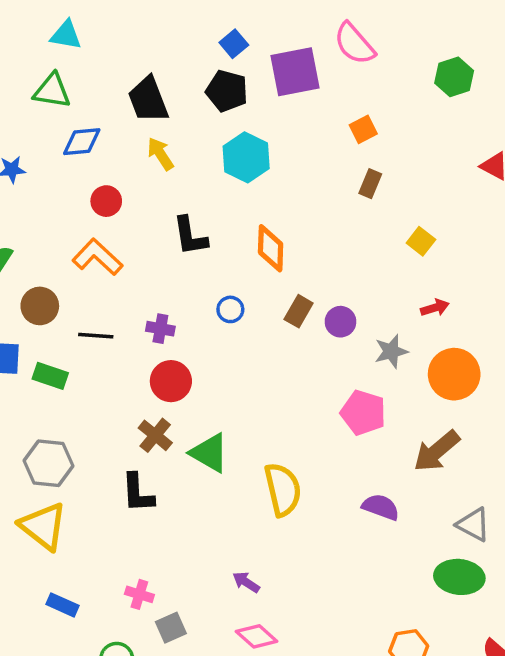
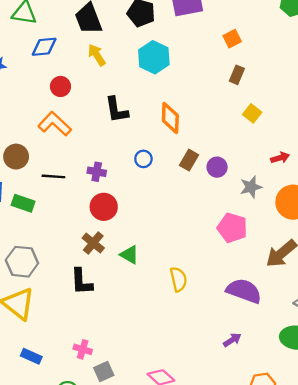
yellow square: (421, 241) -> (252, 113), moved
green triangle: (209, 453) -> (129, 255), size x0.7
yellow semicircle: (283, 490) -> (178, 279), size x0.7
purple semicircle: (381, 507) -> (244, 291), size x1.4
purple arrow: (246, 582) -> (232, 340), moved, turned 114

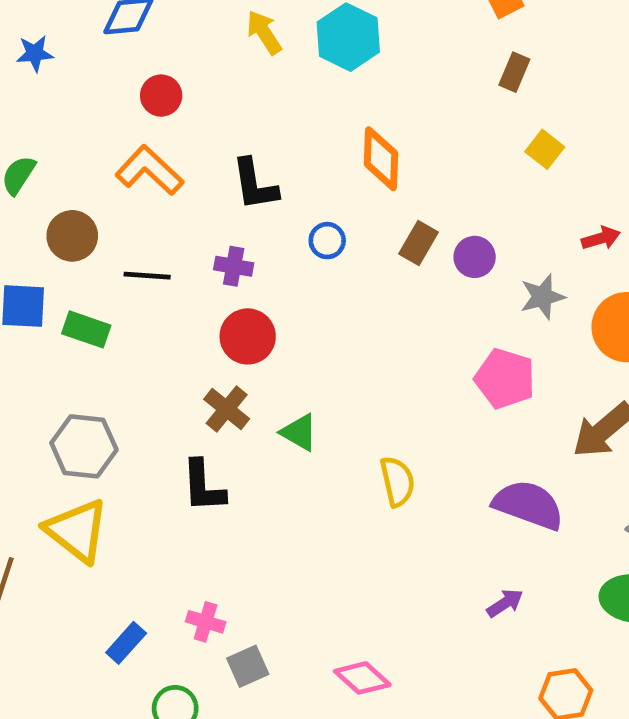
yellow arrow: (97, 55) -> (264, 32), moved
black L-shape: (117, 110) -> (255, 184), moved
blue rectangle: (31, 356) -> (126, 643), moved, turned -72

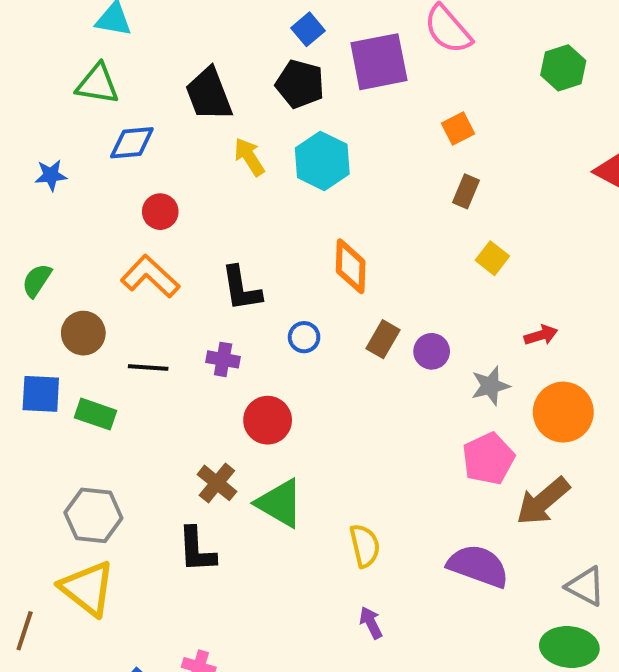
red circle: (248, 336) -> (268, 420), moved
pink pentagon: (505, 379) -> (488, 459), moved, turned 30
green triangle: (299, 432) -> (280, 503), size x1.5
purple arrow: (505, 603) -> (371, 623), moved, turned -84

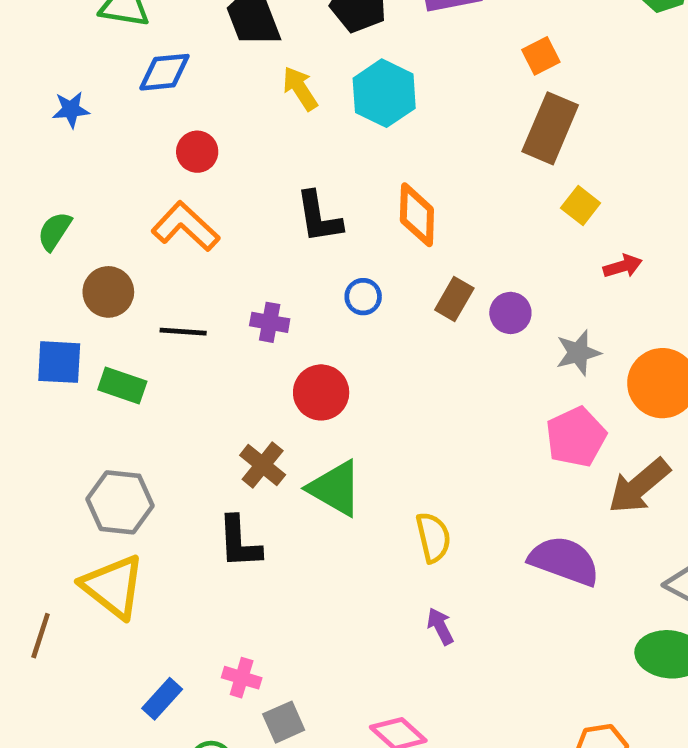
brown rectangle: (466, 191) -> (550, 128), size x1.8
black L-shape: (241, 289) -> (319, 217), moved
red arrow: (541, 335) -> (623, 266), moved

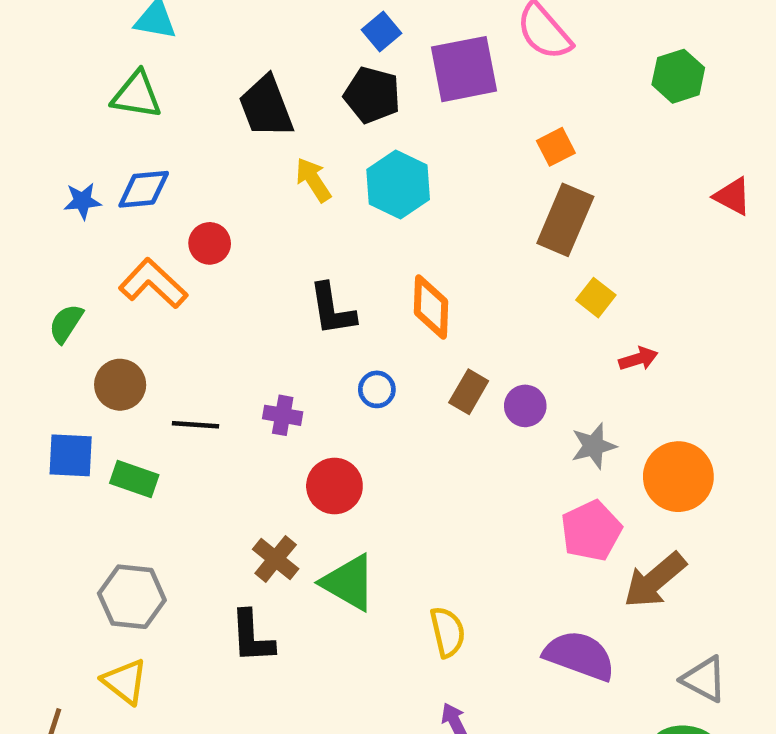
blue diamond: (164, 72) -> (144, 189), moved
orange L-shape: (185, 226) -> (153, 283), moved
yellow triangle: (113, 587) -> (125, 681), size x0.7

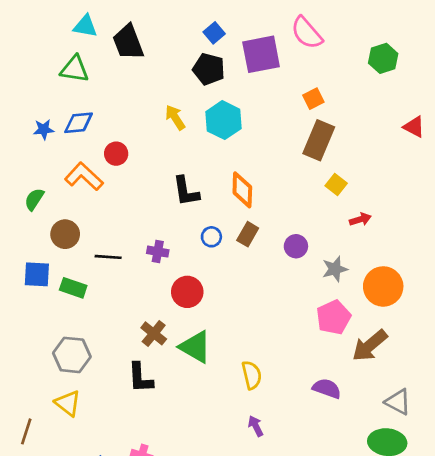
black trapezoid: (266, 107) -> (128, 42), moved
brown rectangle: (469, 392) -> (248, 234), moved
purple semicircle: (579, 656) -> (327, 388), size x0.7

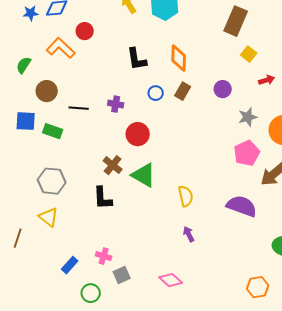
purple circle: (296, 246) -> (223, 89), moved
purple semicircle: (327, 388) -> (242, 206), size x1.4

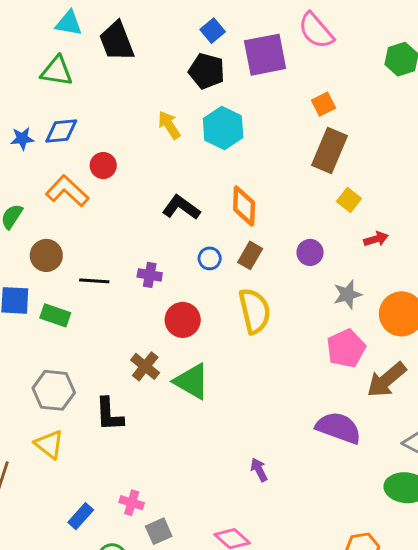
black L-shape: (137, 59) -> (181, 207), turned 135
yellow semicircle: (186, 196) -> (255, 311), moved, size x1.4
black L-shape: (103, 198) -> (109, 414), moved

